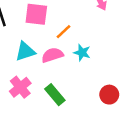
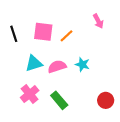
orange line: (64, 32) -> (67, 36), moved

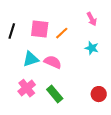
black line: (14, 34) -> (12, 31), turned 35
cyan star: (82, 64) -> (92, 48), moved
pink semicircle: (57, 67) -> (53, 62), turned 42

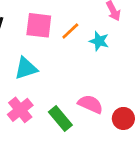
cyan star: (92, 48) -> (99, 41), moved
pink semicircle: (53, 62) -> (90, 104), moved

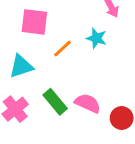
orange line: (70, 31) -> (63, 49), moved
green rectangle: (60, 118) -> (55, 102), moved

